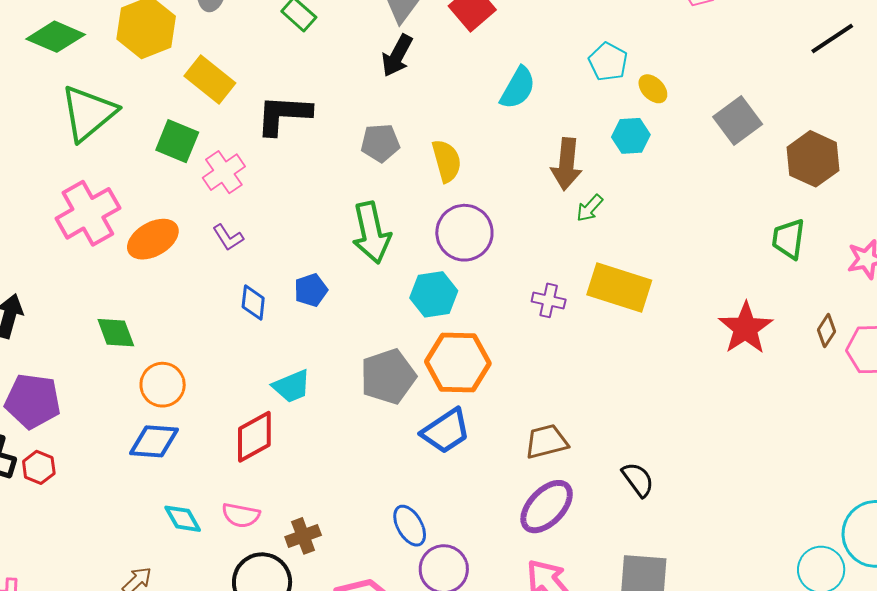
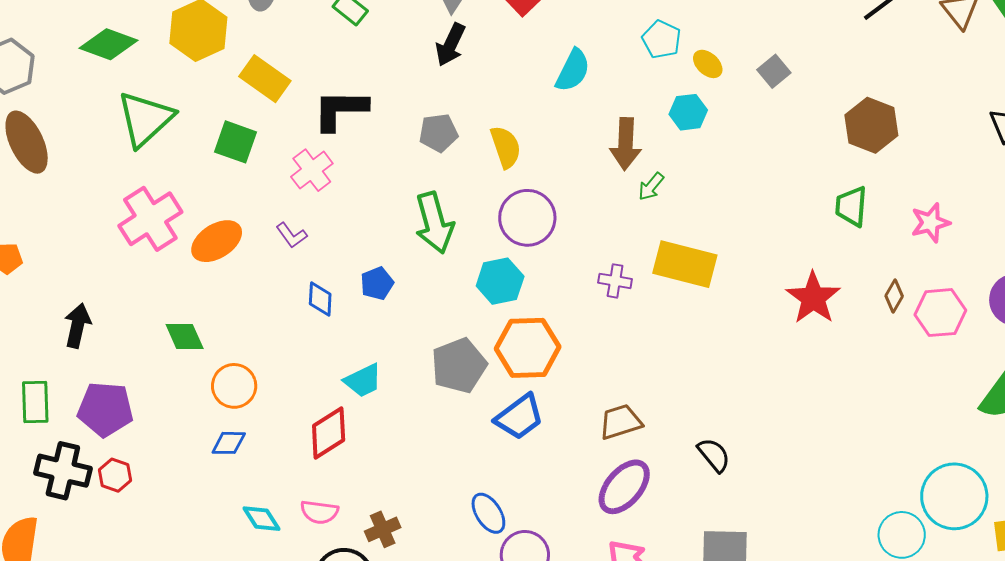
gray square: (738, 121) -> (774, 71), moved, size x0.7
pink cross: (224, 172) -> (312, 170), moved
blue diamond: (154, 441) -> (229, 443), size x0.7

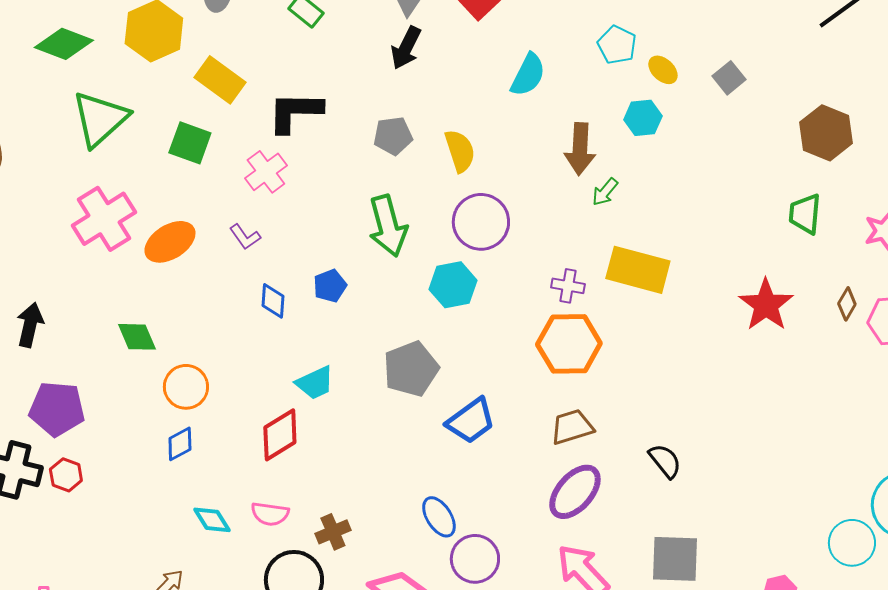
orange hexagon: (528, 348) -> (569, 344), moved
blue diamond: (229, 443) -> (180, 444), turned -30

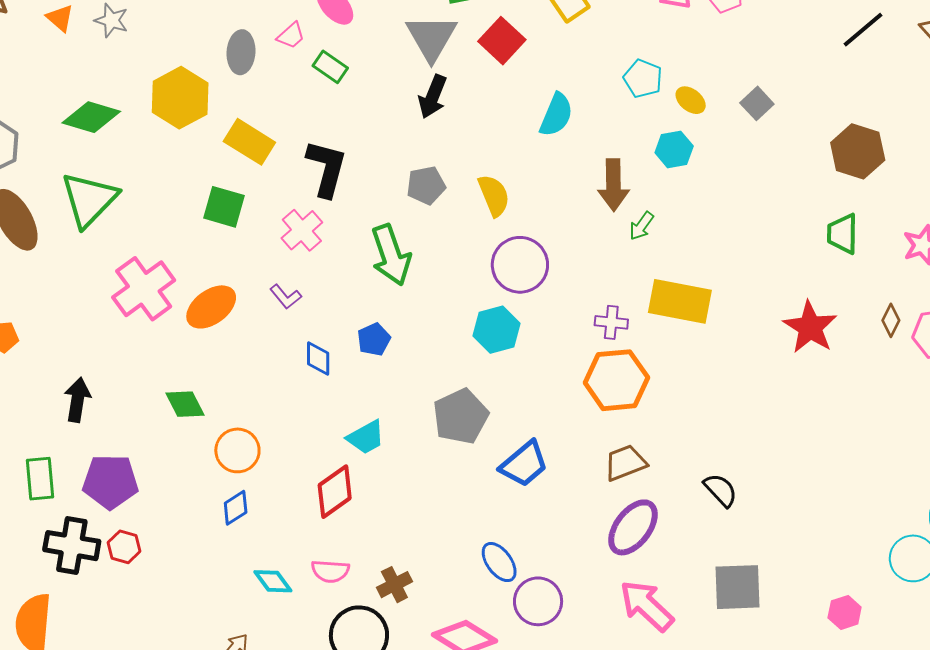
black L-shape: (295, 112) -> (327, 168), turned 108
green triangle: (100, 119) -> (89, 199), moved
green arrow: (388, 226) -> (391, 255), moved

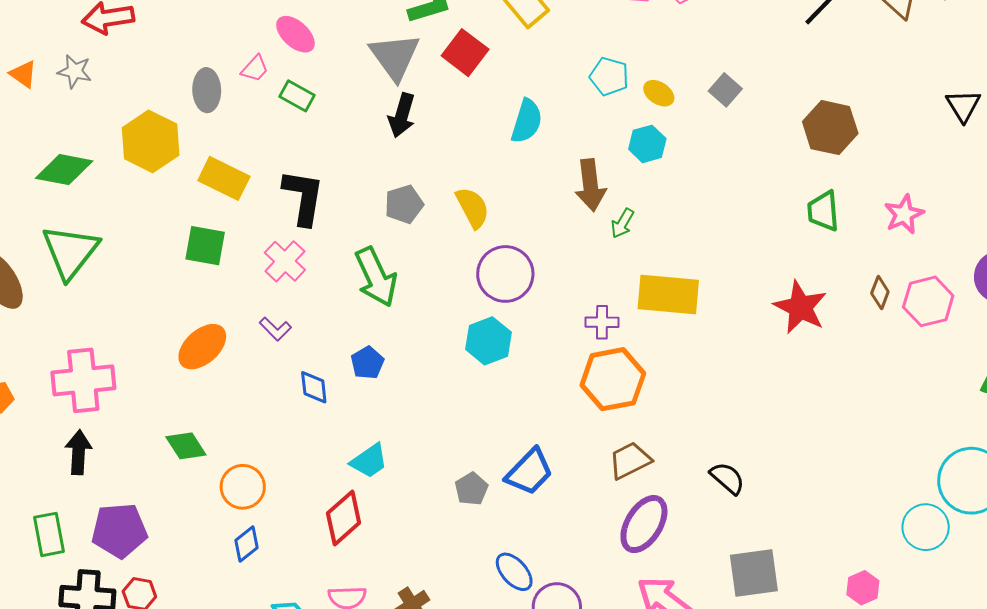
pink cross: (144, 289) -> (83, 380), moved, turned 36
gray pentagon: (461, 416) -> (471, 489), moved, size x0.6

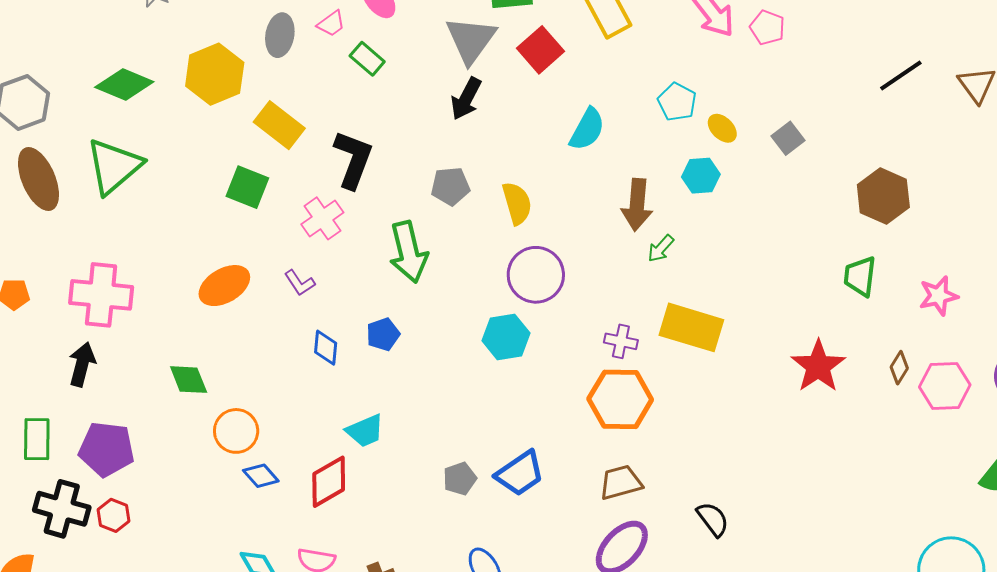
blue diamond: (247, 544) -> (261, 476), moved, turned 75

